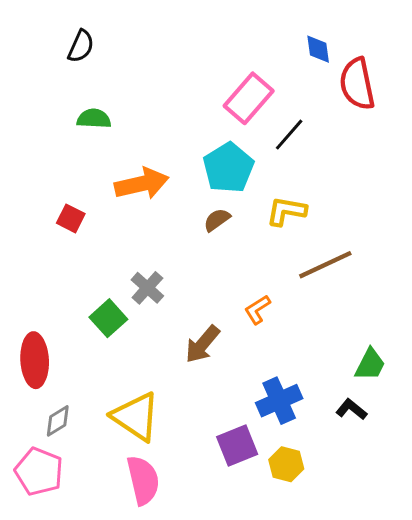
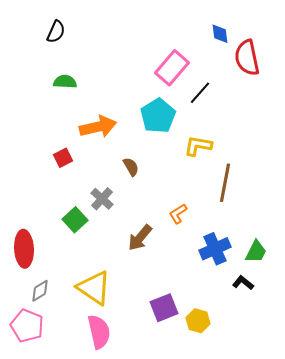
red square: (71, 218) -> (63, 158), moved, turned 36
brown semicircle: (217, 220) -> (131, 167), moved, turned 96
brown line: (325, 265) -> (225, 183), turned -54
blue cross: (279, 401) -> (215, 249), moved

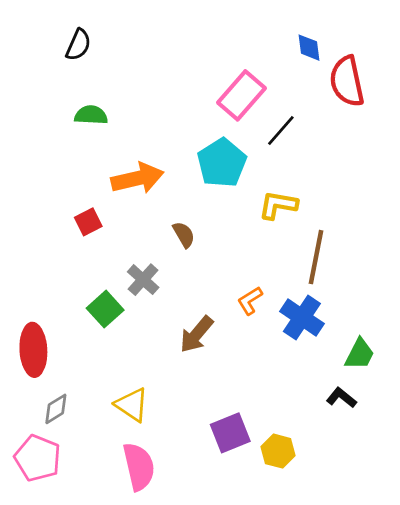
blue cross: (215, 249) -> (302, 318), moved, turned -32
yellow triangle: (94, 288) -> (132, 405), size x0.7

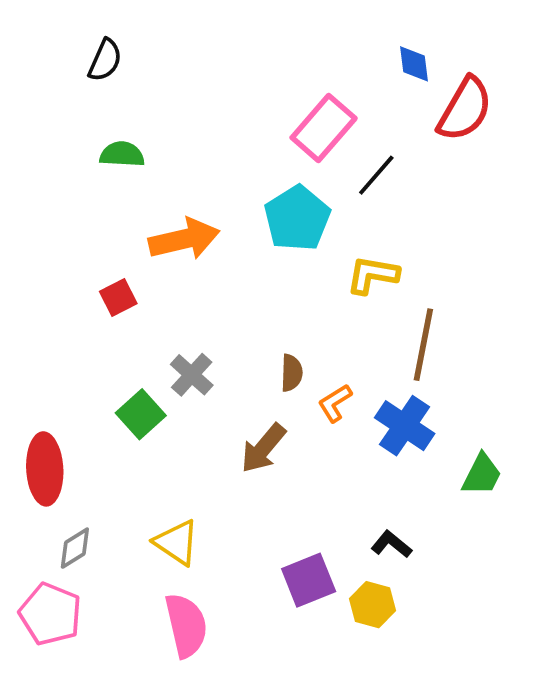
red semicircle: (347, 81) -> (465, 109), turned -138
brown semicircle: (184, 235) -> (292, 373), moved, turned 32
black L-shape: (341, 398) -> (391, 544), moved

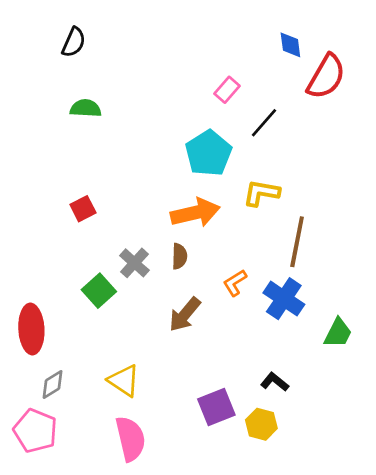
pink rectangle: (324, 128) -> (227, 90), size x0.6
orange arrow: (184, 239) -> (195, 213), moved
brown semicircle: (292, 373) -> (179, 256), moved

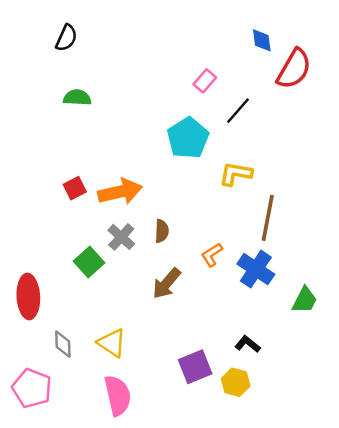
orange arrow: (195, 213) -> (120, 192), moved
gray diamond: (53, 385) -> (63, 344), moved, turned -60

